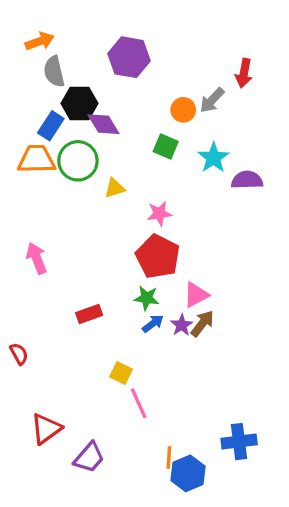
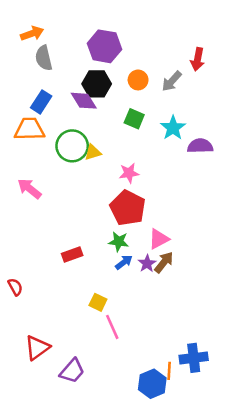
black hexagon: (80, 103) -> (97, 84), moved
orange circle: (183, 110) -> (138, 80), moved
green circle: (78, 161) -> (72, 146), moved
pink arrow: (37, 258) -> (29, 189), moved, turned -30
orange line: (169, 457) -> (169, 371), moved

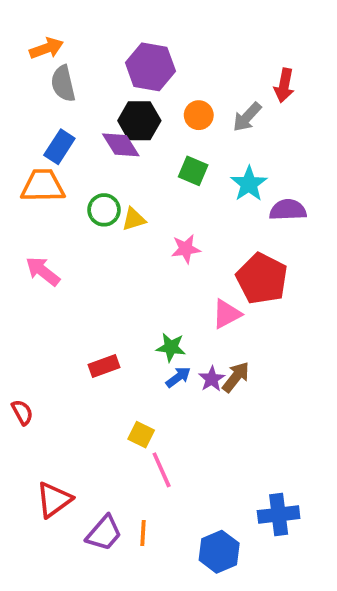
green circle: (72, 146) -> (104, 210), size x0.7
red pentagon: (128, 208) -> (262, 279), moved
pink triangle: (159, 239) -> (227, 314), moved
orange line: (169, 371) -> (143, 533), moved

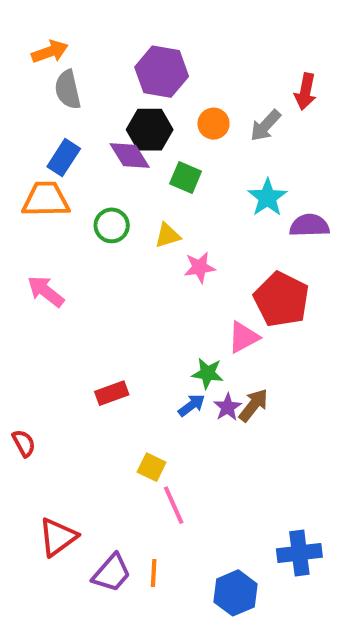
green square: (193, 171) -> (186, 178), moved
yellow triangle: (134, 219) -> (168, 235), moved
green star: (171, 347) -> (208, 373), moved

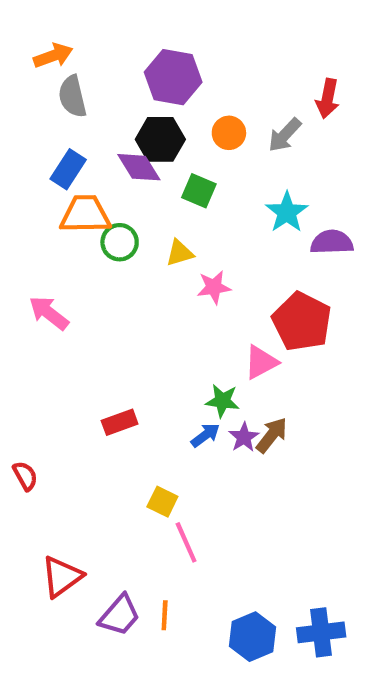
orange trapezoid: (46, 199) -> (85, 214), moved
blue cross: (299, 553) -> (321, 632), moved

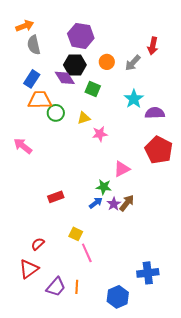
red pentagon: (302, 322) -> (159, 150), moved
red semicircle: (25, 476) -> (38, 244), moved, turned -104
blue cross: (321, 632) -> (148, 273), moved

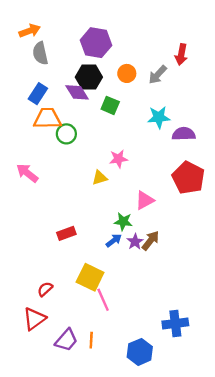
cyan star: (134, 99) -> (159, 117), turned 30
yellow triangle: (84, 118) -> (100, 178), moved
yellow square: (76, 234) -> (90, 277), size x1.6

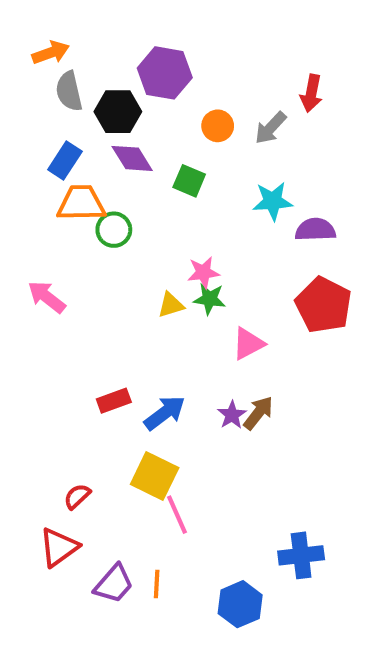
black hexagon: (89, 77) -> (118, 112), moved
green star: (123, 222) -> (209, 299), moved
blue arrow: (114, 241) -> (165, 413), moved, size x1.5

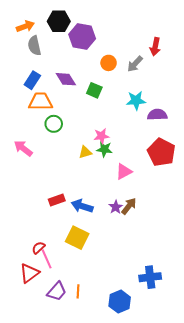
black hexagon: (118, 112) -> (59, 21), moved
green circle: (114, 230) -> (54, 124), moved
blue arrow: (165, 413) -> (82, 206), turned -125
pink line: (177, 515) -> (47, 259), moved

